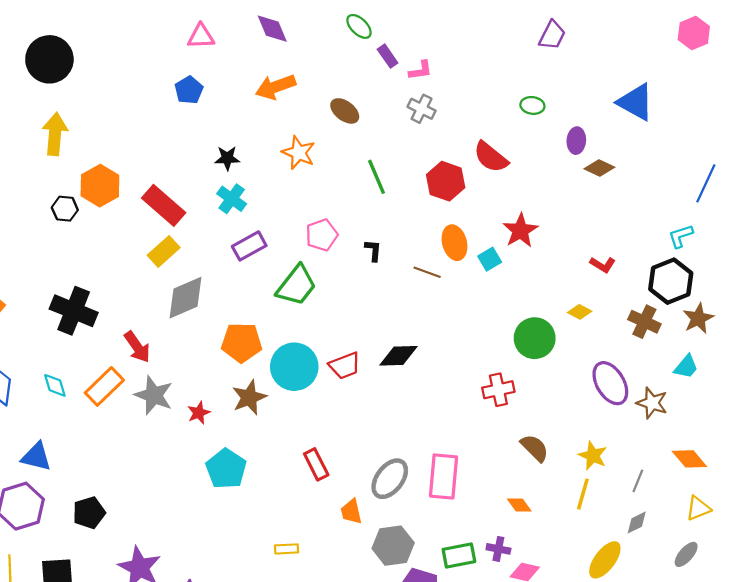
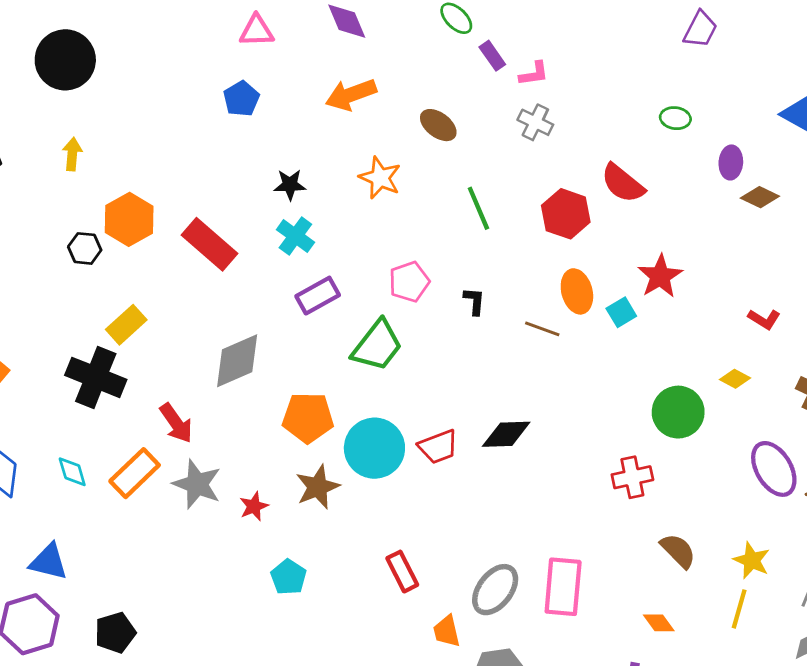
yellow arrow: (55, 134) -> (72, 154), size x0.6
yellow rectangle: (164, 251) -> (126, 325), moved
cyan pentagon: (226, 469) -> (289, 577), size x0.7

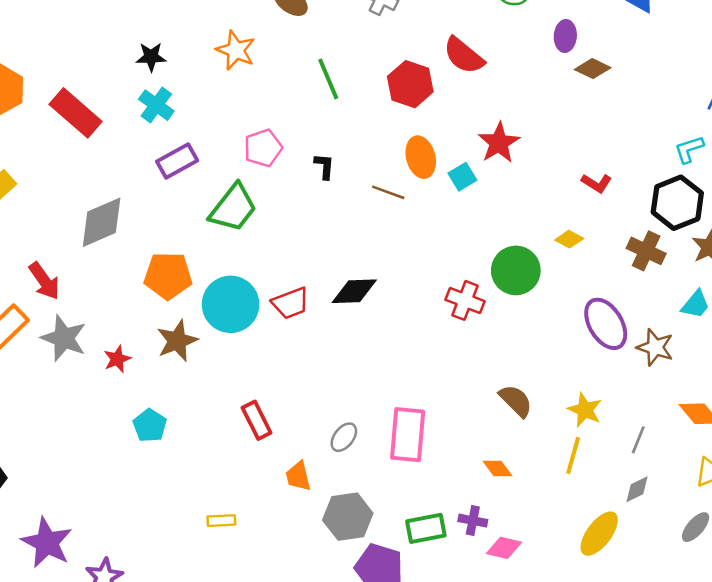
red cross: (632, 477) -> (465, 300), moved, turned 33
gray ellipse: (495, 590) -> (344, 437), size x0.6

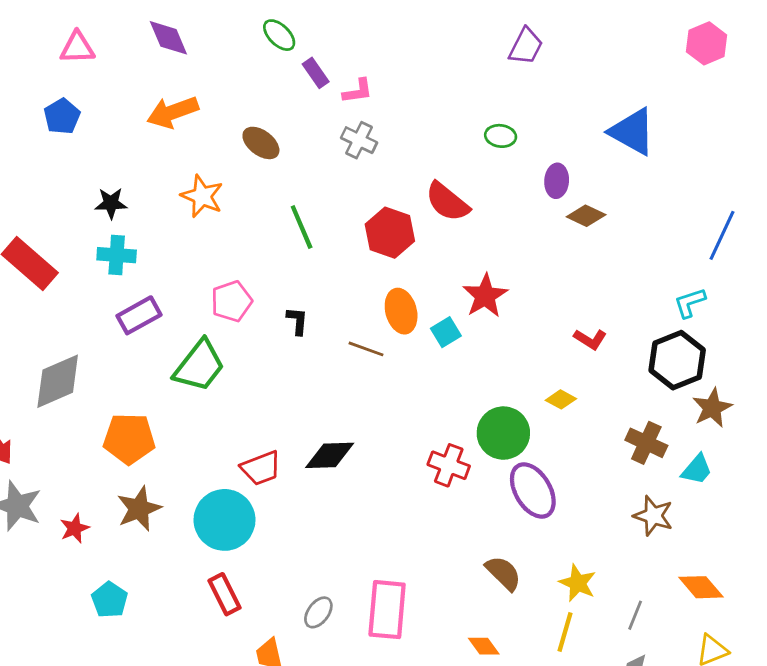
cyan cross: (156, 105) -> (117, 255), turned -32
brown cross: (646, 251) -> (646, 443), moved
cyan circle: (231, 304) -> (224, 520), moved
purple ellipse: (606, 324) -> (533, 490), moved

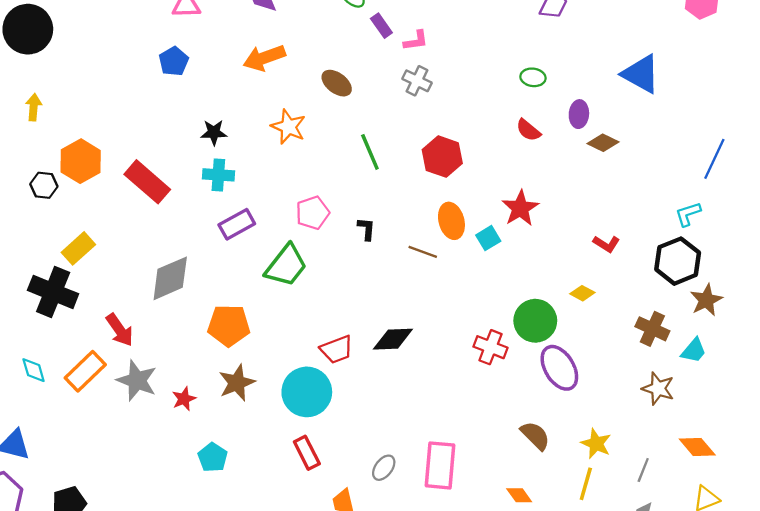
red semicircle: (447, 202) -> (528, 130), moved, size x0.7

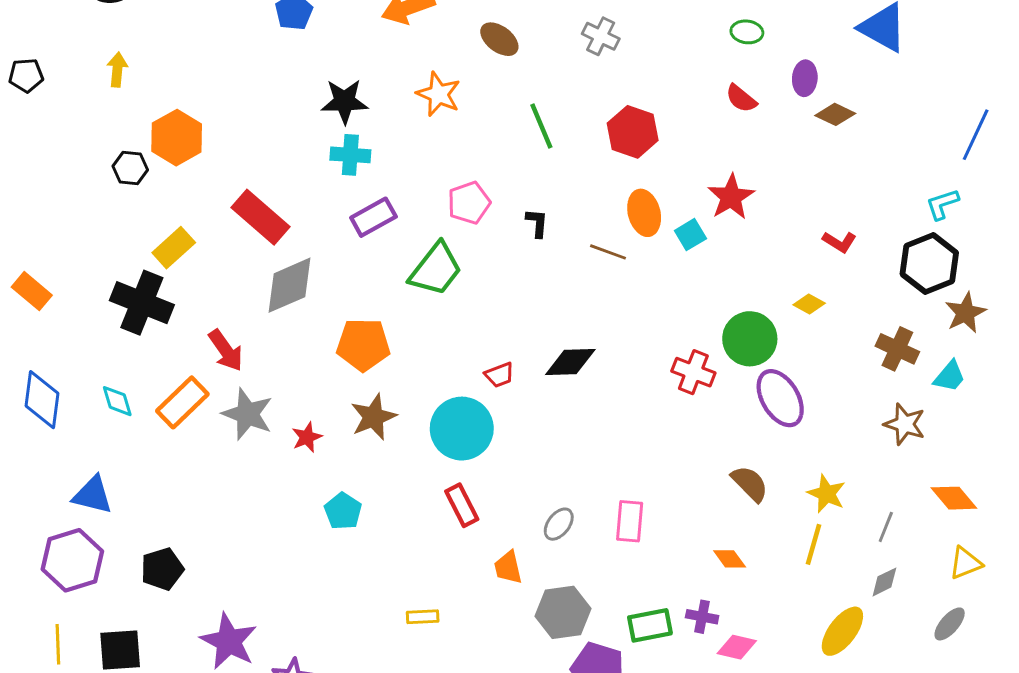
black star: (214, 132) -> (344, 101), size x1.4
red rectangle: (147, 182) -> (261, 217), moved
red trapezoid: (337, 349) -> (499, 375), size x0.7
pink rectangle: (440, 465) -> (630, 521), size x0.7

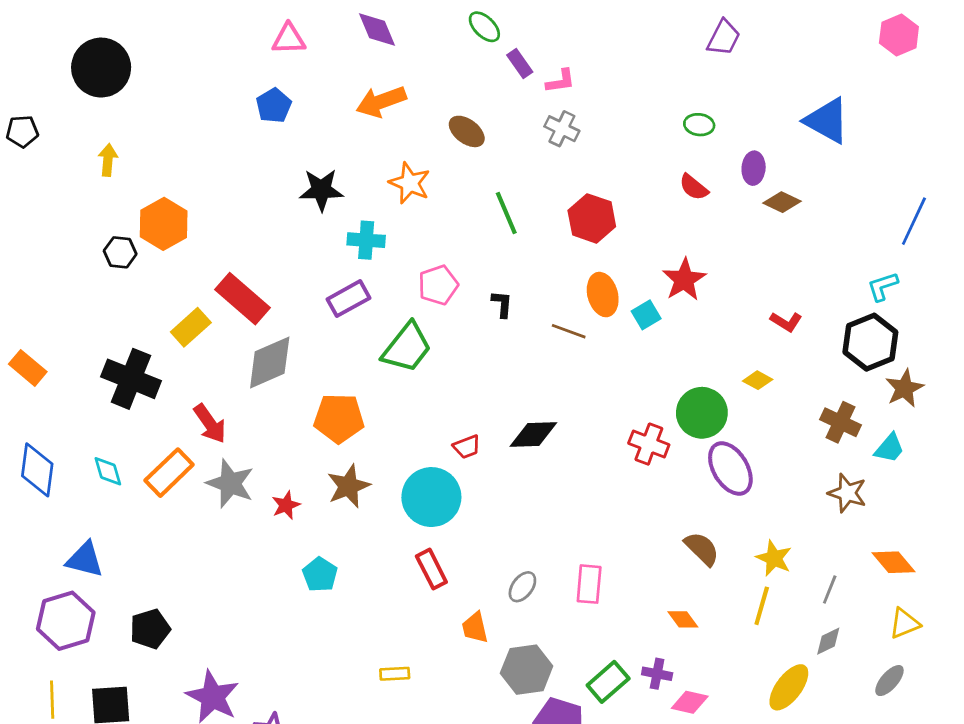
black pentagon: (26, 75) -> (22, 131), moved
cyan cross: (350, 155) -> (366, 240), moved
yellow rectangle: (174, 248) -> (191, 327), moved
green rectangle: (650, 625) -> (608, 682), turned -30

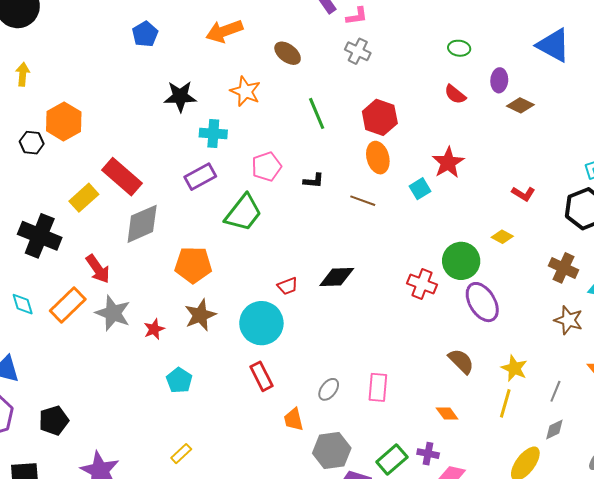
orange ellipse: (603, 295) -> (378, 158), moved
black L-shape: (502, 304) -> (314, 181), turned 90
yellow rectangle: (395, 674) -> (181, 454), moved, turned -40

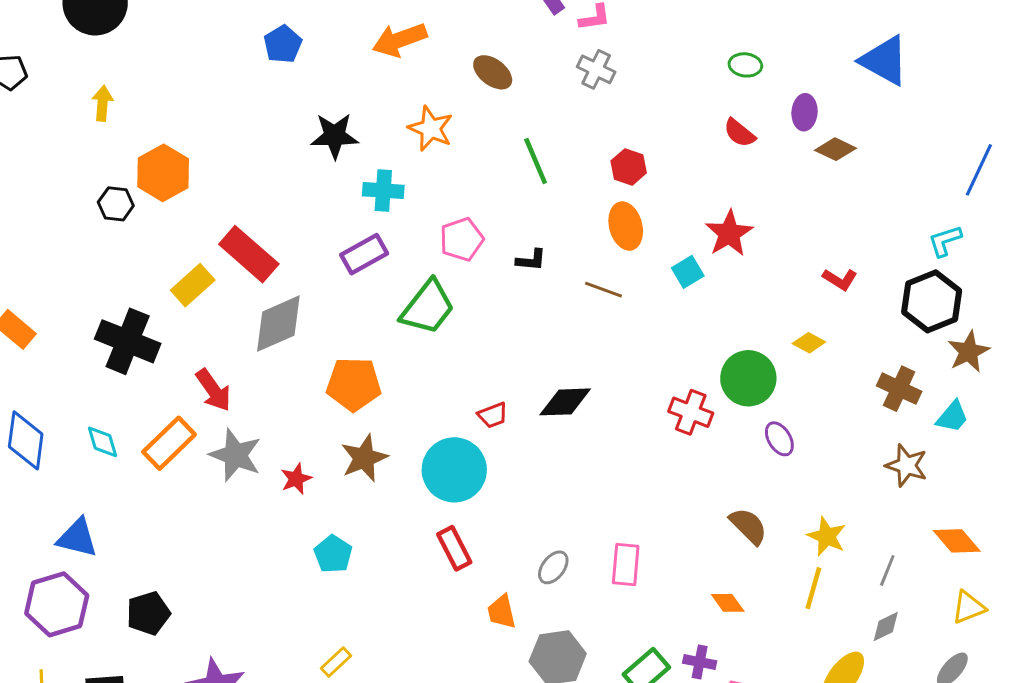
red hexagon: (380, 117) -> (629, 167), size x0.7
purple ellipse: (482, 302) -> (779, 439), size x0.6

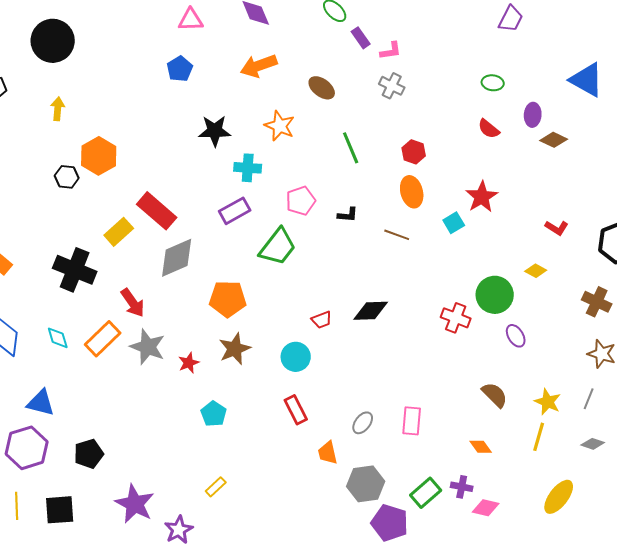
cyan circle: (454, 470) -> (296, 357), size x0.7
gray line: (887, 570) -> (589, 399), moved
gray diamond: (886, 627) -> (593, 444), moved, turned 45

